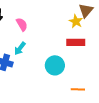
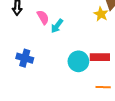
red rectangle: (76, 42) -> (100, 57), moved
cyan arrow: (20, 48) -> (57, 26), moved

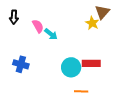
cyan arrow: (57, 26) -> (51, 34), turned -88
orange line: (103, 87) -> (81, 91), moved

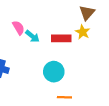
yellow star: (92, 23) -> (83, 32), moved
red rectangle: (91, 63) -> (61, 38), moved

